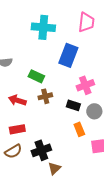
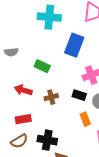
brown cross: (45, 96) -> (51, 97), moved
black cross: (41, 150) -> (47, 140), turned 30

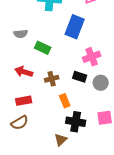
gray semicircle: (11, 52) -> (21, 34), moved
orange rectangle: (85, 119) -> (65, 101), moved
black cross: (47, 140) -> (76, 122), moved

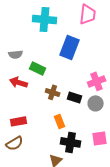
pink cross: (92, 57) -> (97, 81), moved
red arrow: (24, 72) -> (19, 82), moved
brown cross: (52, 79) -> (53, 92), moved, turned 32

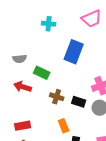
pink trapezoid: (88, 14) -> (92, 19), turned 60
cyan cross: (45, 19) -> (49, 24), size x0.6

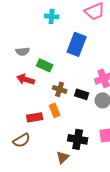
red rectangle: (23, 126) -> (35, 117), moved
orange rectangle: (64, 126) -> (55, 110), moved

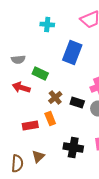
brown cross: (60, 89) -> (55, 98), turned 32
brown semicircle: (22, 140) -> (17, 164), moved, turned -54
brown triangle: (63, 157) -> (38, 156), moved

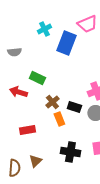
cyan cross: (47, 24) -> (44, 29), turned -32
blue rectangle: (72, 52) -> (66, 43), moved
gray semicircle: (18, 60) -> (14, 52), moved
orange rectangle: (50, 118) -> (59, 119), moved

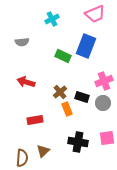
blue rectangle: (66, 43) -> (86, 46), moved
green rectangle: (37, 78) -> (63, 56), moved

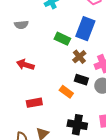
brown cross: (60, 92) -> (79, 57), moved
orange rectangle: (67, 109) -> (66, 92), turned -32

